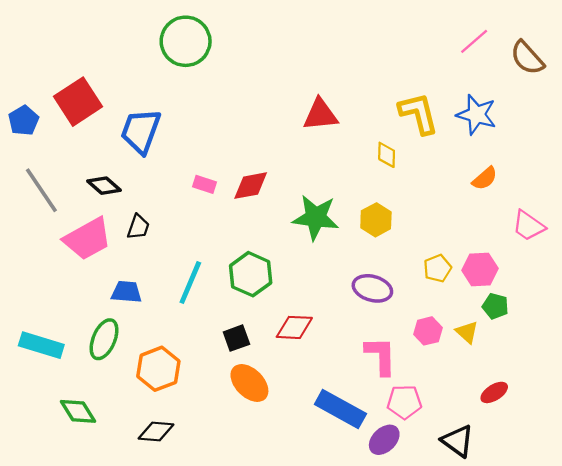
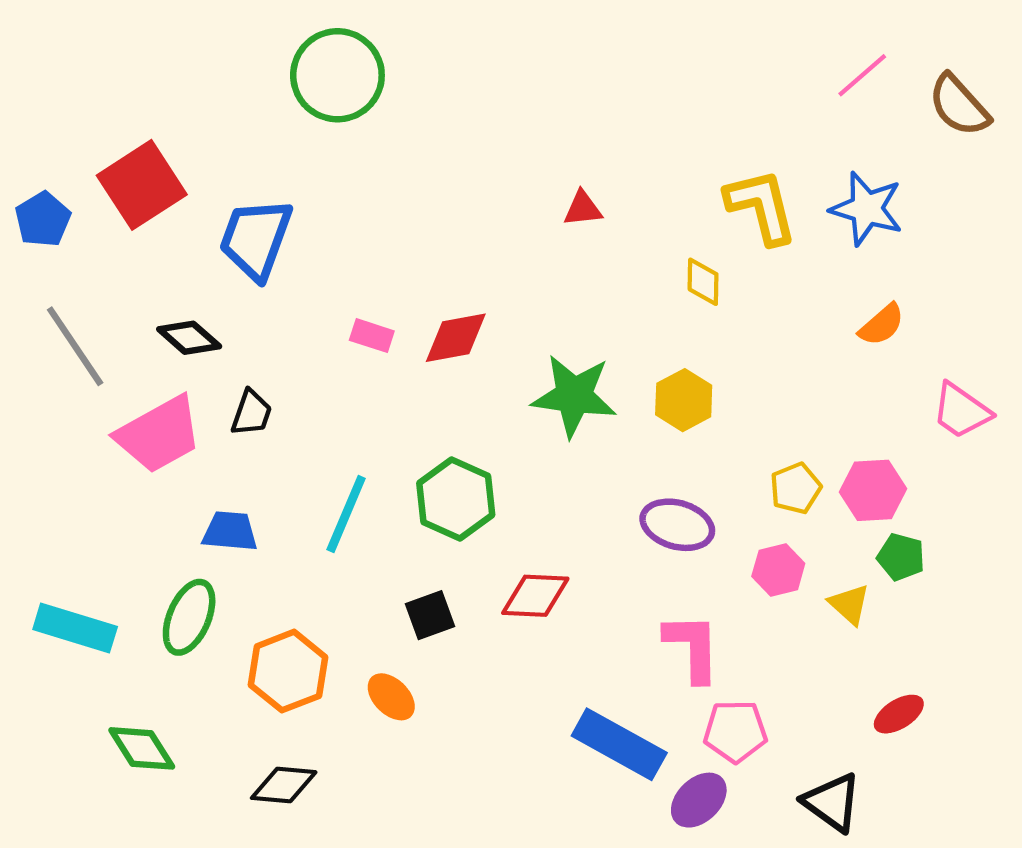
red triangle: (320, 115) -> (583, 209), size x0.6
pink hexagon: (428, 331) -> (778, 570), moved
orange ellipse: (249, 383) -> (391, 697), moved, size x0.7

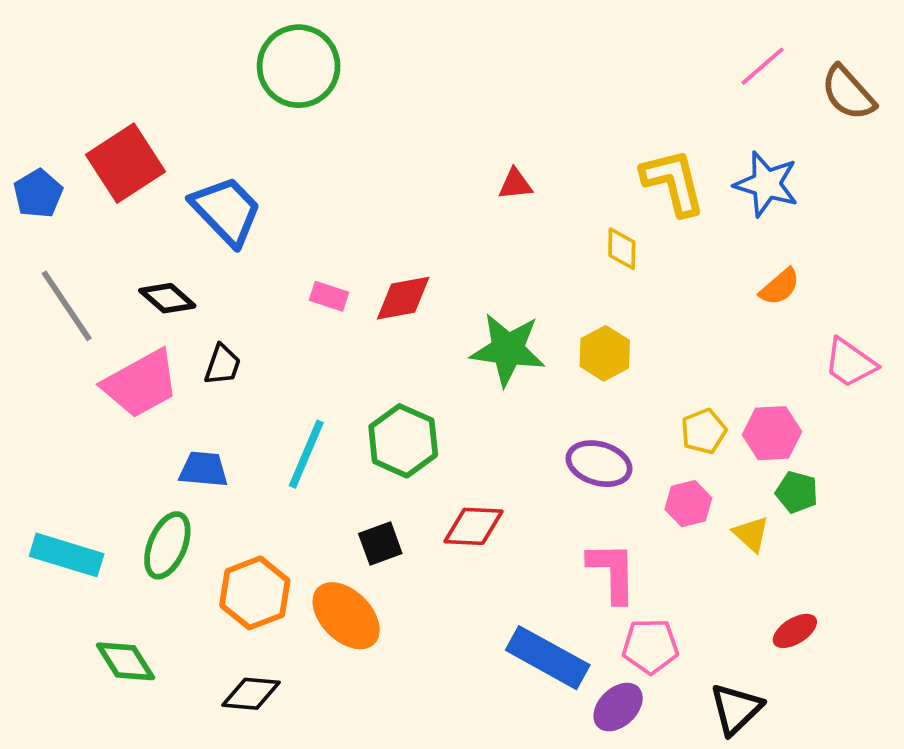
blue trapezoid: (256, 239) -> (226, 211), turned 116
orange ellipse: (391, 697) -> (346, 616), size x1.6
black triangle: (832, 802) -> (736, 709), turned 40

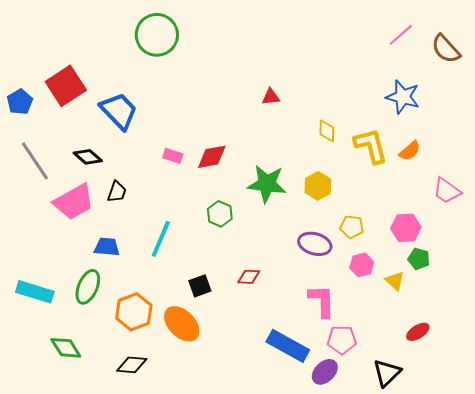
yellow L-shape: (673, 182) -> (371, 146), moved
yellow pentagon: (704, 431) -> (352, 227), moved, turned 30
green hexagon: (403, 441) -> (220, 214), moved, size x0.7
red diamond: (474, 526) -> (249, 277), size x0.7

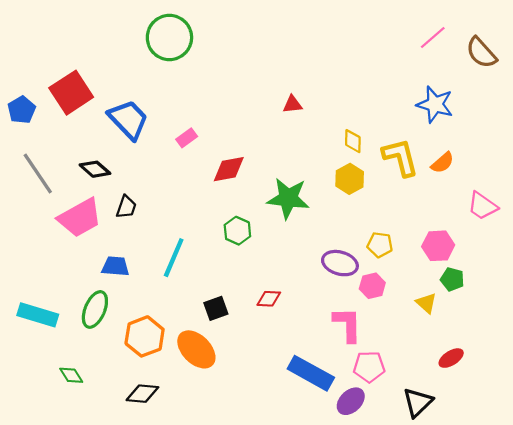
pink rectangle: (173, 156) -> (187, 138), moved, turned -54
yellow hexagon: (318, 186) -> (350, 179), moved
pink hexagon: (362, 265) -> (372, 286), moved
green diamond: (66, 348) -> (71, 375), size x0.7

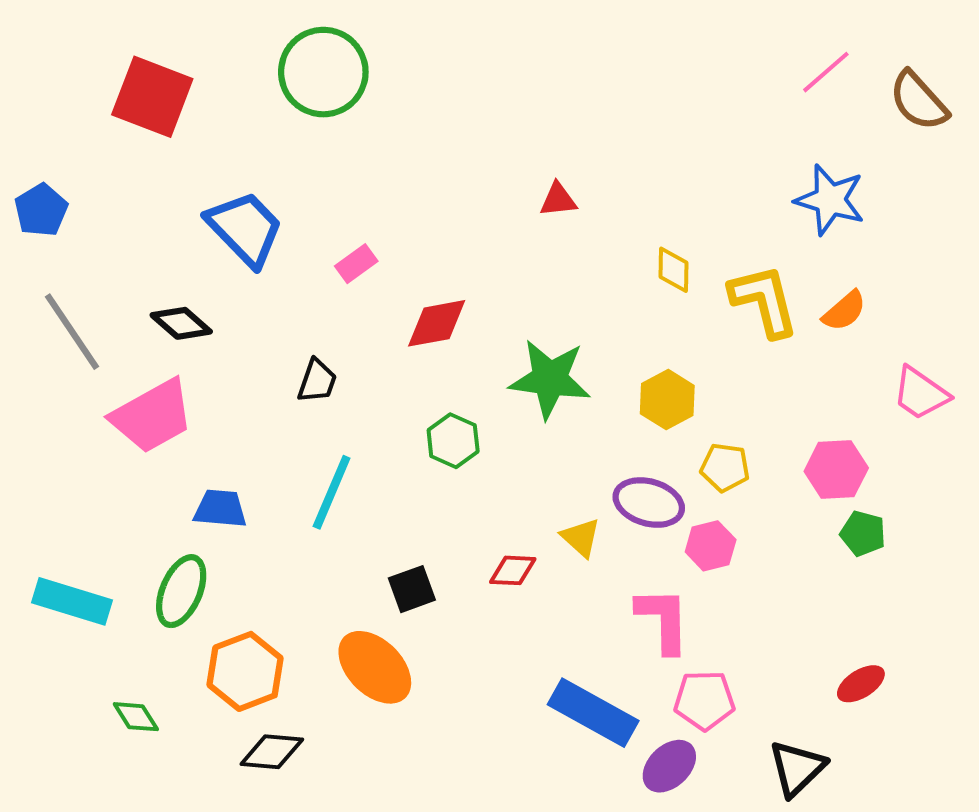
red square: (71, 93) -> (152, 97), moved, turned -36
yellow hexagon: (350, 179) -> (667, 400), moved
black trapezoid: (126, 207) -> (317, 381), moved
yellow triangle: (426, 303) -> (581, 538), moved
orange hexagon: (145, 336) -> (245, 671), moved

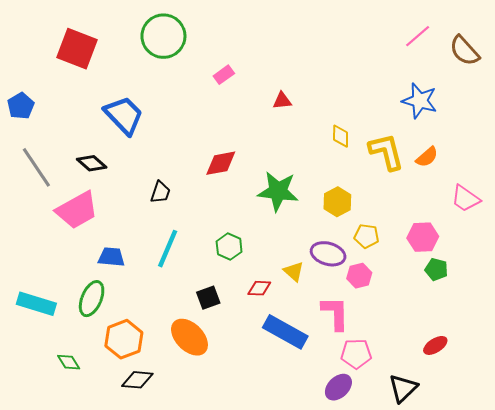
pink rectangle: (356, 264) -> (224, 75), moved
green hexagon: (453, 441) -> (229, 247), moved
blue rectangle: (593, 713) -> (285, 332), moved

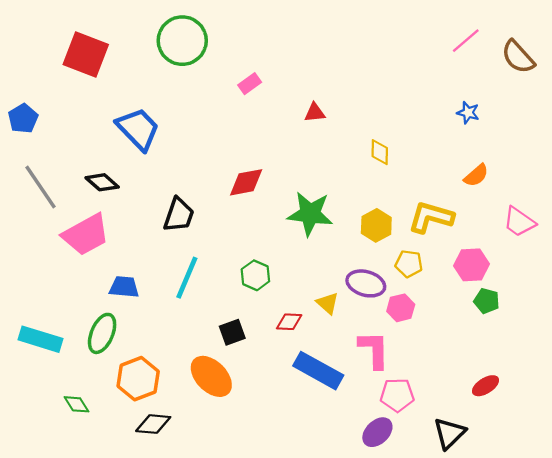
blue star: (420, 101) -> (468, 113), size x0.6
yellow L-shape: (386, 152) -> (431, 217), moved, turned -60
black trapezoid: (160, 192) -> (179, 215), size x1.4

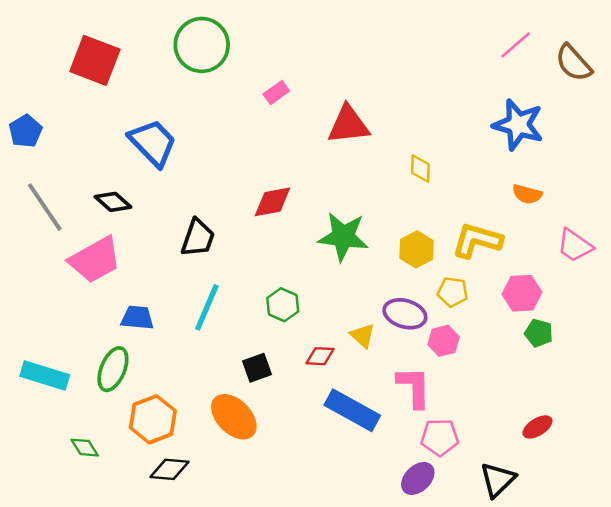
red triangle: (315, 113) -> (348, 125), size x1.8
blue star: (468, 113) -> (518, 125), size x2.0
orange semicircle: (476, 175) -> (527, 194), turned 56

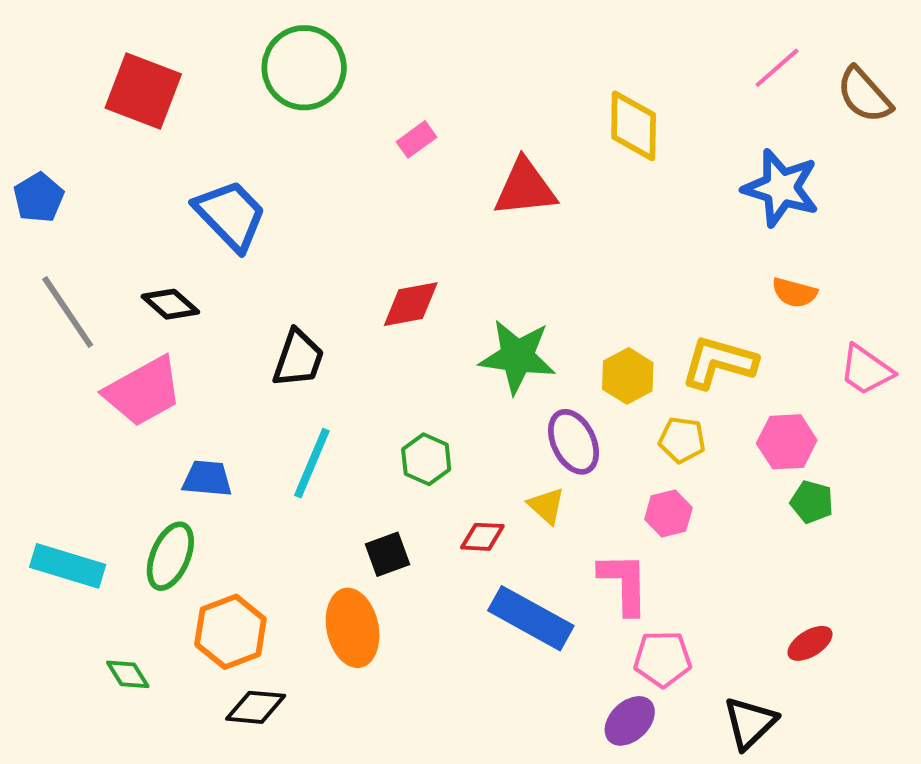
yellow diamond: (420, 168) -> (634, 126), moved, size x1.6
purple ellipse: (405, 314) -> (574, 442), moved, turned 48
orange ellipse: (234, 417) -> (353, 628), turned 33

